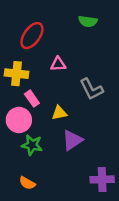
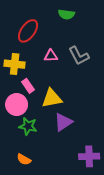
green semicircle: (88, 21) -> (66, 14), moved
gray L-shape: (91, 89) -> (79, 56), moved
yellow triangle: (59, 113) -> (52, 98), size x1.5

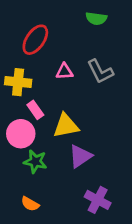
green semicircle: (66, 14) -> (96, 18), moved
purple cross: (89, 156) -> (98, 200), moved, turned 30

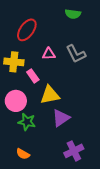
pink rectangle: (35, 110) -> (33, 76), moved
purple cross: (98, 200) -> (74, 151), turned 36

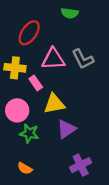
green semicircle: (73, 14) -> (70, 13), moved
pink triangle: (49, 54) -> (53, 59), size x1.6

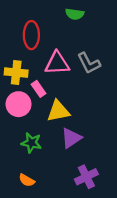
red ellipse: (29, 33) -> (31, 35), turned -35
pink circle: (17, 110) -> (19, 104), moved

